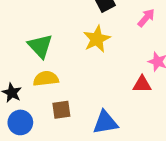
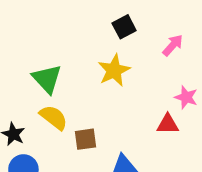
yellow semicircle: (46, 79) -> (54, 117), turned 45
brown square: (61, 110) -> (86, 139), moved

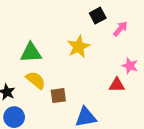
black square: (124, 27) -> (98, 16), moved
green triangle: (47, 79) -> (31, 53), turned -50

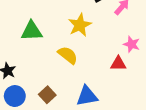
yellow semicircle: (36, 80) -> (68, 55), moved
brown square: (58, 96) -> (47, 95), moved, turned -35

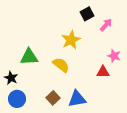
green triangle: (32, 31) -> (29, 57), moved
brown square: (47, 95) -> (53, 98), moved

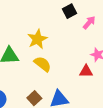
yellow star: (71, 40) -> (37, 39), moved

